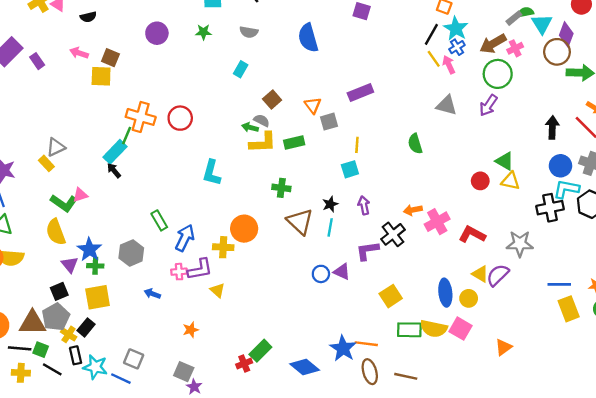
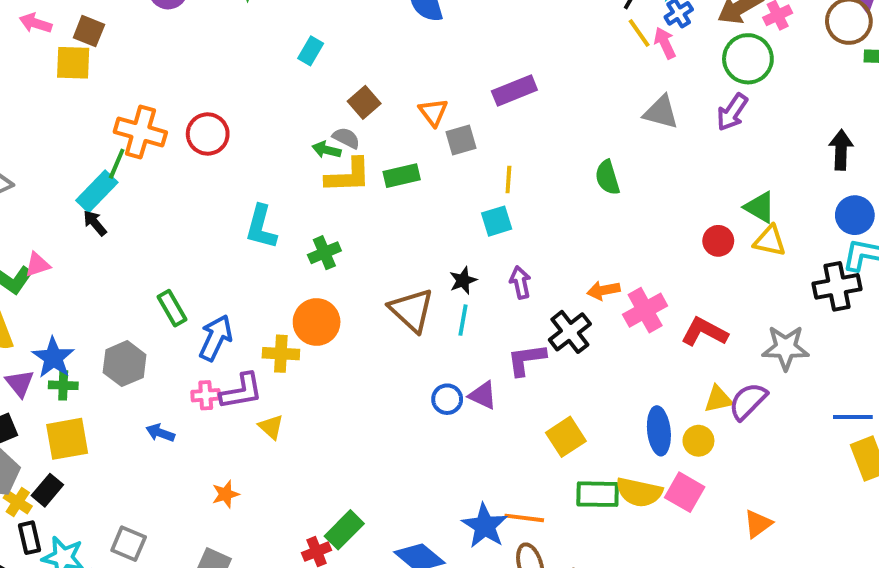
green cross: (281, 188) -> (324, 253), moved, turned -30
yellow triangle: (480, 274) -> (718, 399), turned -42

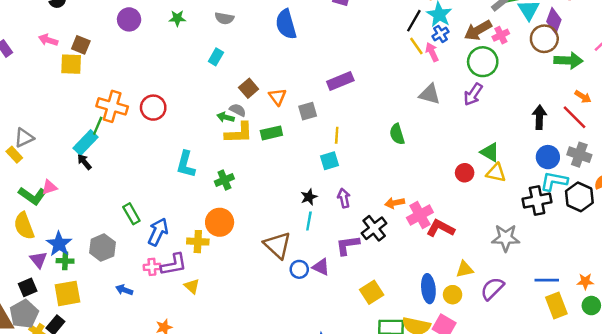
orange triangle: (433, 112) -> (278, 97), moved
brown triangle: (412, 310) -> (278, 245), moved
red L-shape: (704, 332) -> (440, 228), moved
purple semicircle: (748, 401) -> (492, 289), moved

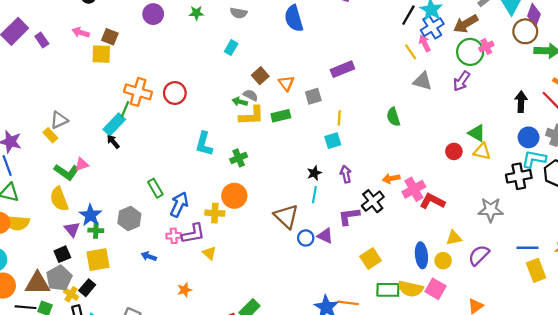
blue cross: (440, 34) -> (432, 27), size x1.5
pink cross: (501, 35) -> (486, 46), moved
yellow line: (416, 46) -> (411, 52), moved

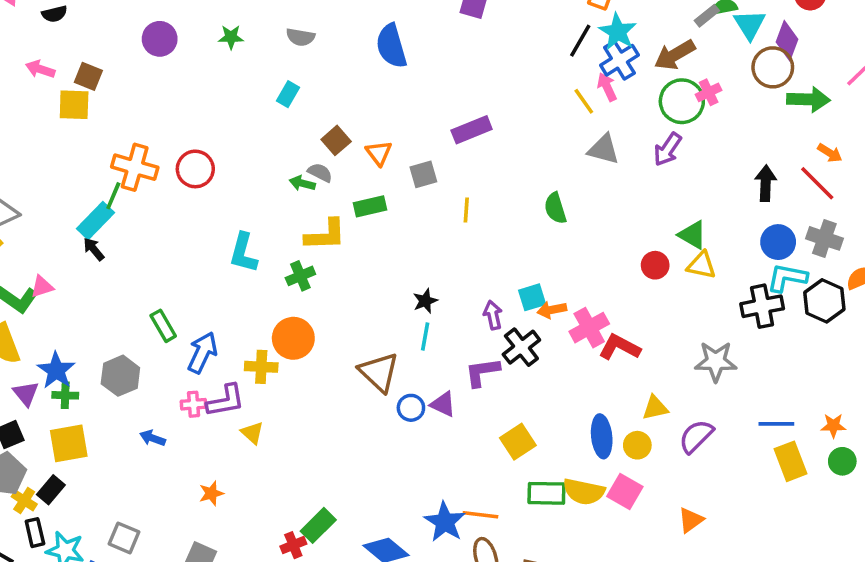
yellow L-shape: (252, 116) -> (325, 235), moved
cyan square: (333, 141) -> (532, 297), moved
purple arrow: (346, 174) -> (493, 315), moved

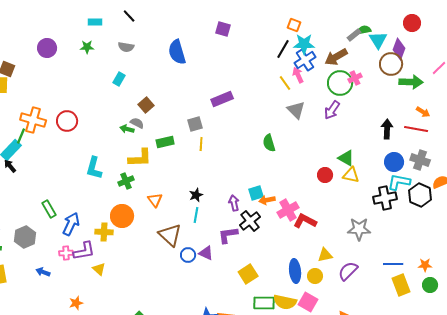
cyan star: (618, 32) -> (304, 44), turned -30
gray triangle: (603, 149) -> (296, 110), turned 30
orange triangle: (379, 153) -> (155, 200), moved
red line: (817, 183) -> (416, 129), turned -35
yellow line: (466, 210) -> (201, 144), moved

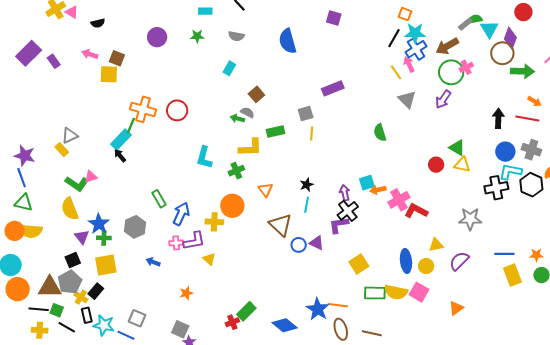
black cross: (250, 221) -> (348, 211), moved

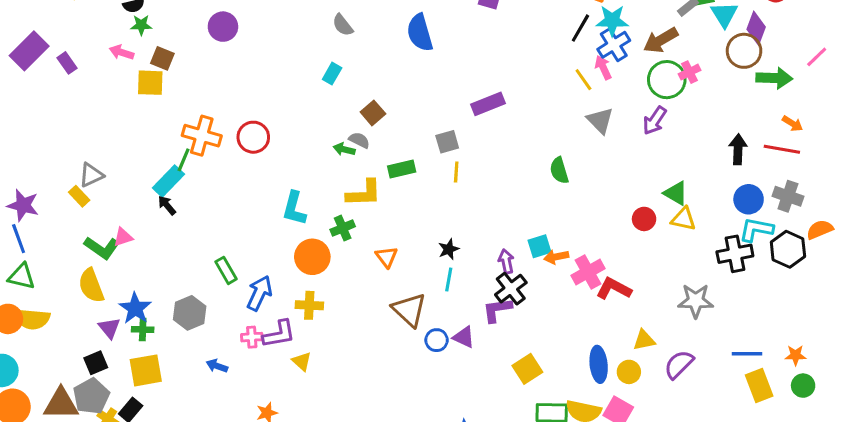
green star: (197, 36) -> (141, 25), moved
gray semicircle: (236, 36) -> (343, 25), turned 42
orange circle: (232, 206) -> (312, 257), moved

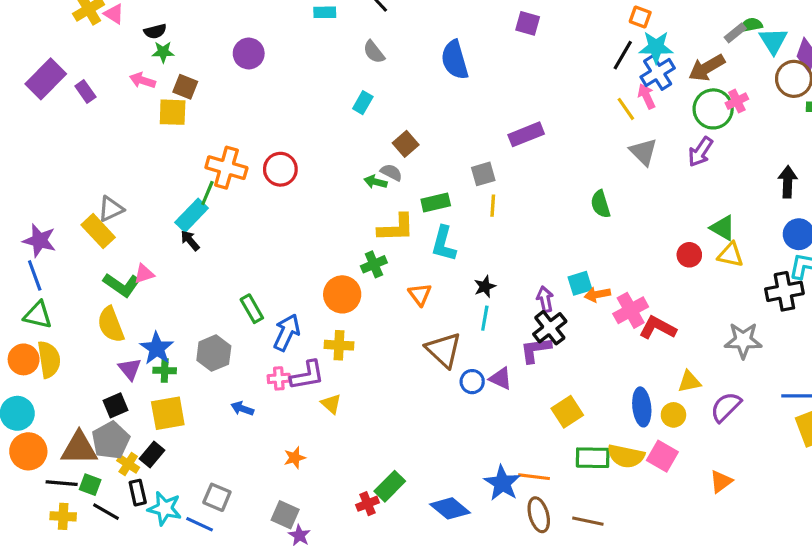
yellow rectangle: (79, 196) -> (98, 231), size x1.5
cyan L-shape: (294, 208) -> (444, 244), moved
yellow semicircle: (32, 319) -> (49, 359), turned -104

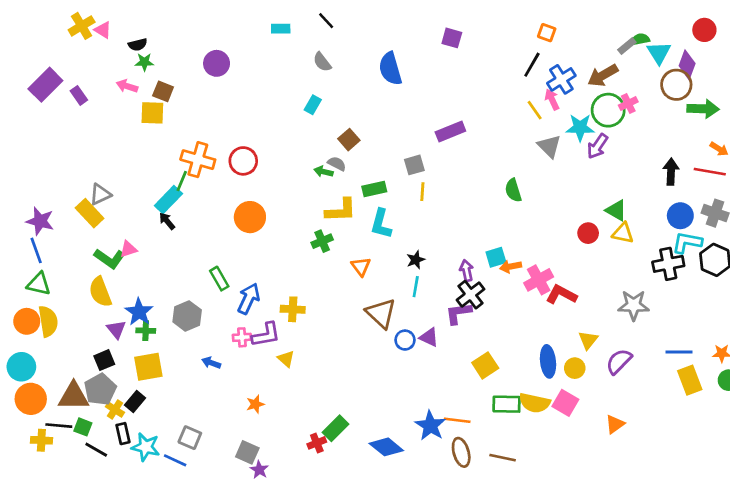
cyan star: (656, 47) -> (580, 128), moved
orange circle: (342, 294) -> (250, 217), moved
yellow triangle: (689, 382) -> (588, 340), turned -40
yellow cross: (63, 516) -> (41, 440), moved

